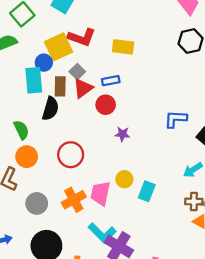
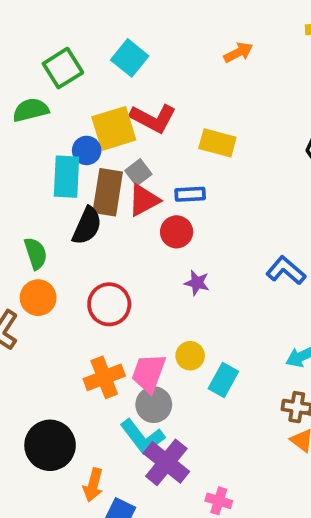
brown rectangle: (60, 86) -> (108, 192), size x1.4
blue L-shape: (176, 119) -> (286, 270), turned 30
gray circle: (37, 203) -> (154, 405), moved

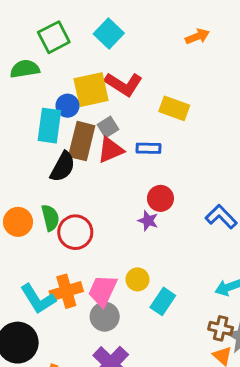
red circle: (177, 232) -> (160, 198), moved
green semicircle: (36, 253) -> (50, 218), moved
cyan L-shape: (142, 437) -> (38, 299), moved

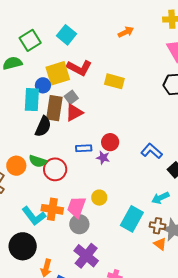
blue rectangle: (149, 148) -> (84, 148), moved
green semicircle: (50, 218) -> (38, 161), turned 126
orange cross: (66, 291) -> (52, 209), turned 30
cyan rectangle: (163, 301) -> (132, 219), moved, size x1.4

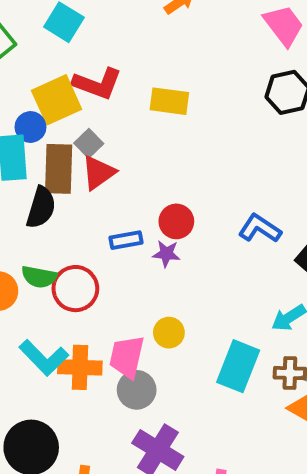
cyan L-shape: (34, 216) -> (44, 358), moved

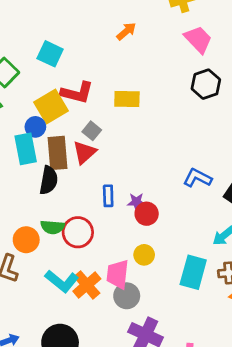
gray square: (89, 143) -> (92, 131), moved
red circle: (176, 221) -> (147, 214), moved
blue rectangle: (126, 240) -> (108, 196), turned -75
orange cross: (80, 367) -> (87, 285), turned -36

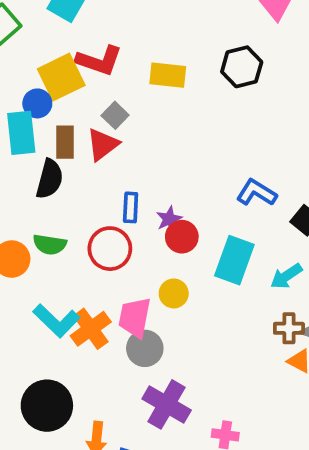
black hexagon: (206, 84) -> (242, 67), moved
brown rectangle: (57, 153) -> (65, 142), size x0.7
purple star: (136, 202) -> (169, 219), turned -30
red circle: (78, 232) -> (110, 249), moved
cyan rectangle: (193, 272) -> (234, 260), moved

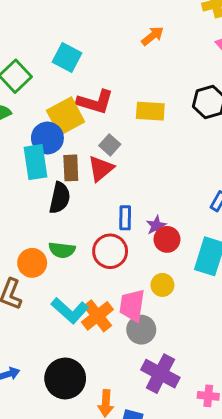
blue circle: (37, 103) -> (47, 138), size x1.4

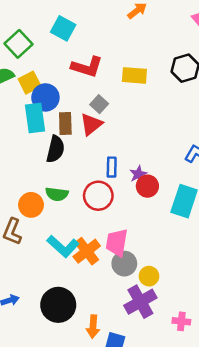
yellow square: (66, 116) -> (30, 83), moved, size x0.7
yellow circle: (162, 285) -> (149, 276), moved
purple cross: (160, 374) -> (140, 302), turned 32

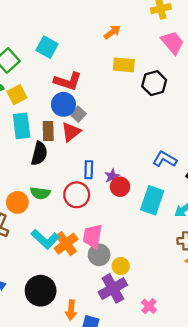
yellow rectangle: (134, 75) -> (124, 65), moved
blue circle: (45, 97) -> (63, 104), moved
pink cross: (181, 321) -> (149, 306), turned 35

